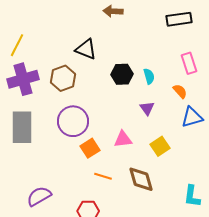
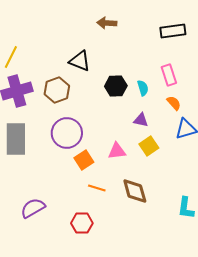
pink rectangle: (189, 63) -> (169, 75), moved
purple triangle: (147, 108) -> (141, 120), turned -42
yellow square: (160, 146) -> (149, 146), moved

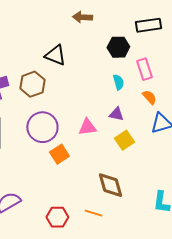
black hexagon: (116, 86) -> (118, 47), moved
pink triangle: (117, 151) -> (87, 127), moved
orange line: (97, 188) -> (93, 213), moved

